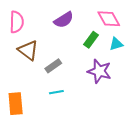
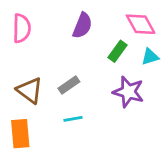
purple semicircle: (64, 20) -> (82, 26), turned -36
brown triangle: (28, 50) -> (30, 90), moved

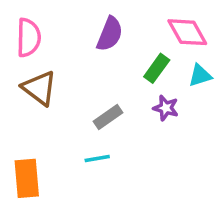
gray rectangle: (69, 85) -> (108, 117), moved
brown triangle: (30, 90) -> (39, 88), moved
purple star: (128, 92) -> (166, 108), moved, size x0.6

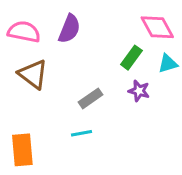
purple semicircle: (110, 34) -> (69, 29), moved
pink semicircle: (29, 38) -> (24, 32), turned -80

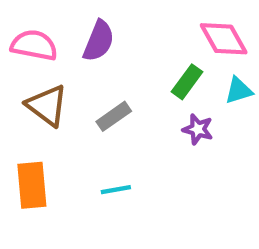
gray rectangle: (91, 98) -> (114, 116), moved
orange rectangle: (22, 150) -> (32, 185), moved

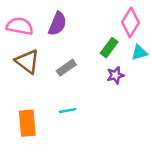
pink diamond: (224, 39) -> (131, 22), turned 60
purple star: (198, 129) -> (115, 75), turned -30
orange rectangle: (32, 185) -> (27, 123), moved

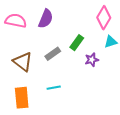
green rectangle: (109, 48) -> (77, 43), moved
brown triangle: (27, 61) -> (23, 62), moved

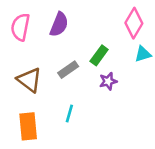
pink semicircle: (16, 21) -> (20, 27), turned -90
purple star: (92, 60) -> (108, 81), moved
cyan line: (54, 88) -> (69, 113), turned -64

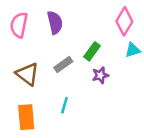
purple semicircle: (59, 24) -> (55, 23), turned -35

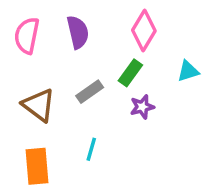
pink diamond: (124, 21) -> (144, 30), moved

